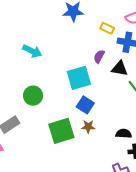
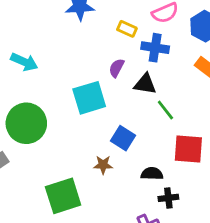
green circle: (33, 96) -> (26, 123), size x1.5
blue square: (85, 105) -> (123, 138), moved
green square: (61, 131) -> (63, 196), moved

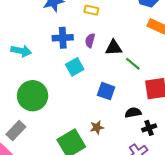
blue cross: (155, 48) -> (63, 38), moved
cyan square: (89, 98) -> (75, 67), size x0.7
brown star: (103, 165) -> (97, 127), moved

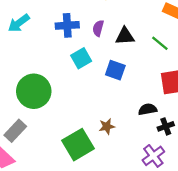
cyan arrow: (21, 51) -> (19, 23), moved, turned 132
green line: (133, 64) -> (160, 43), moved
blue square: (106, 91) -> (115, 70), moved

